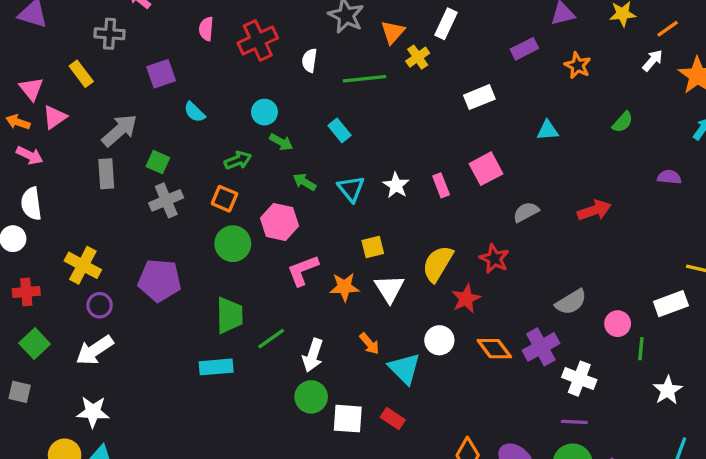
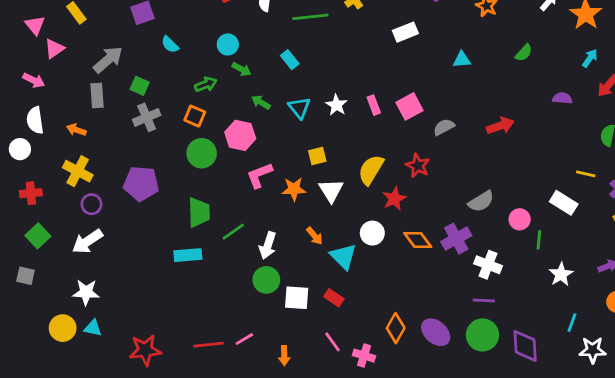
orange arrow: (18, 122) -> (76, 130), moved
pink square: (486, 169) -> (409, 106), moved
white rectangle: (671, 304) -> (564, 203), turned 52

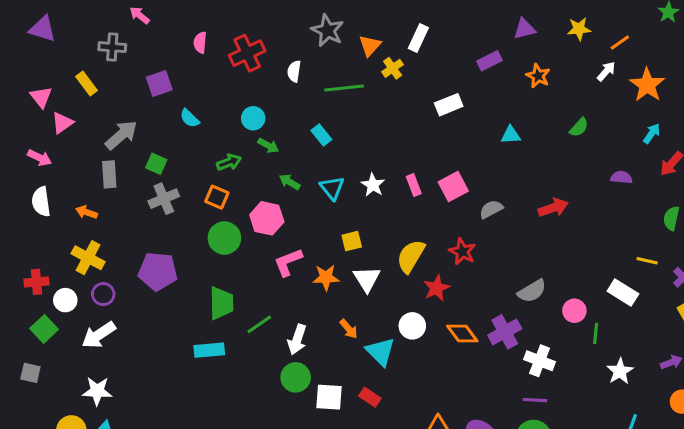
white circle: (20, 149) -> (65, 300), moved

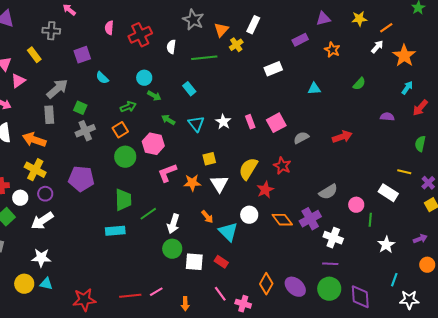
orange square: (217, 197) -> (120, 130), turned 35
orange arrow: (87, 212) -> (34, 140), size x1.6

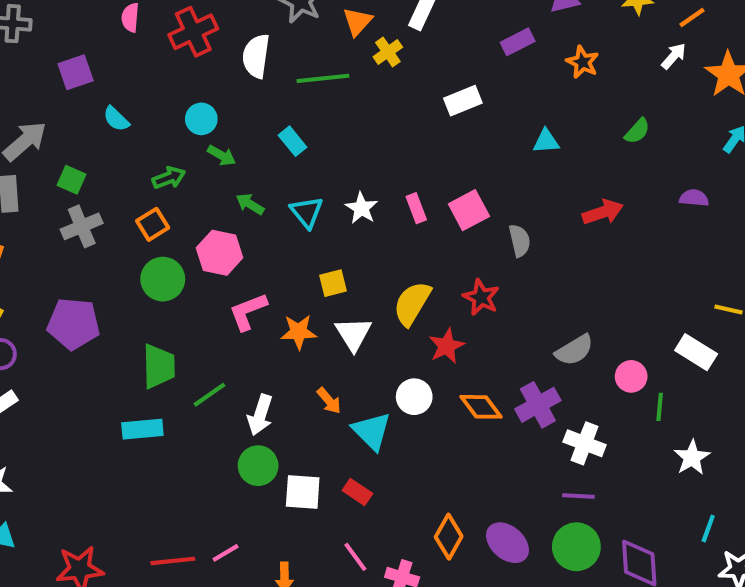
white semicircle: (171, 47) -> (256, 56), size x1.5
red arrow: (342, 137) -> (603, 212), moved
gray semicircle: (301, 138) -> (520, 241), turned 105

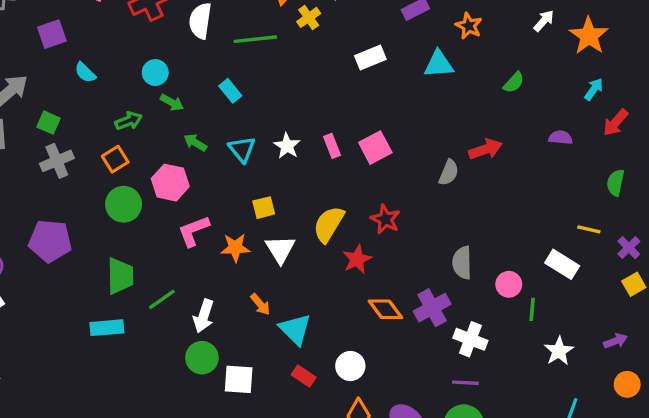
cyan triangle: (546, 141) -> (439, 64), moved, size x1.4
gray semicircle: (520, 241) -> (449, 173), moved, turned 36
gray semicircle: (574, 350) -> (462, 263), turned 120
white circle: (414, 397) -> (350, 366), moved
red rectangle: (357, 492) -> (304, 376), moved

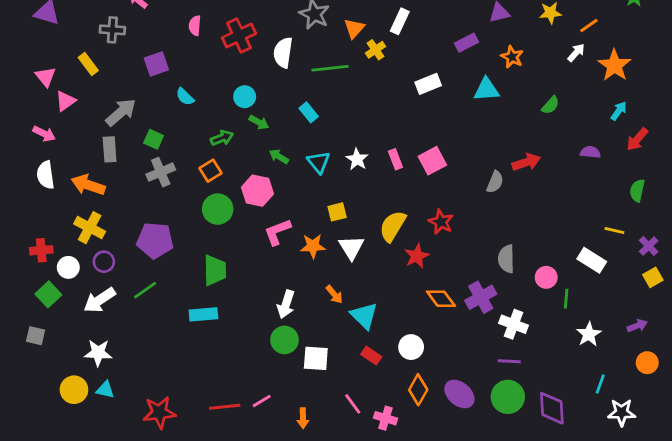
green line: (162, 299) -> (145, 290), moved

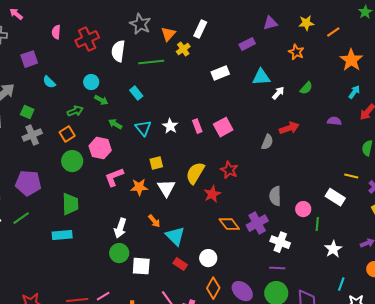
white arrow: (576, 53) -> (278, 93), moved
orange star: (512, 57) -> (296, 52), moved

